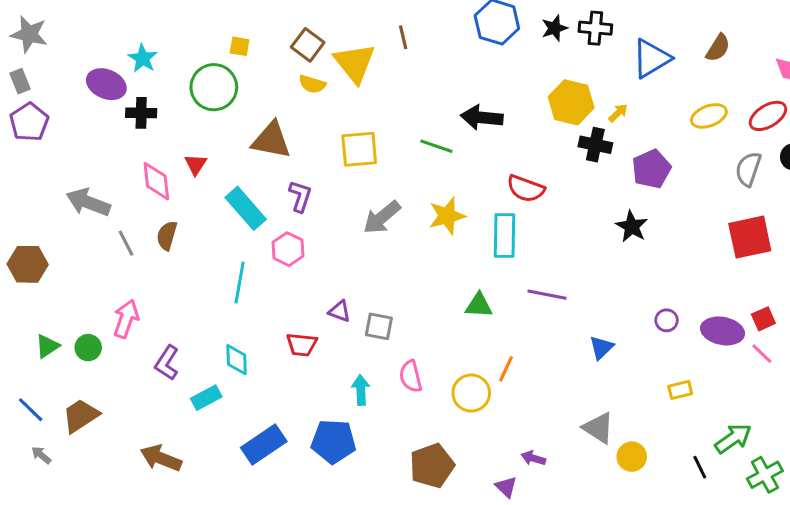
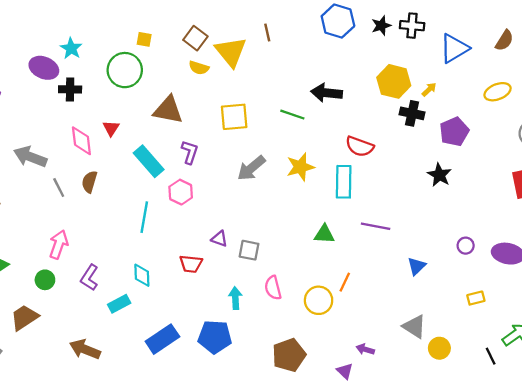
green circle: (88, 348) -> (45, 280), moved

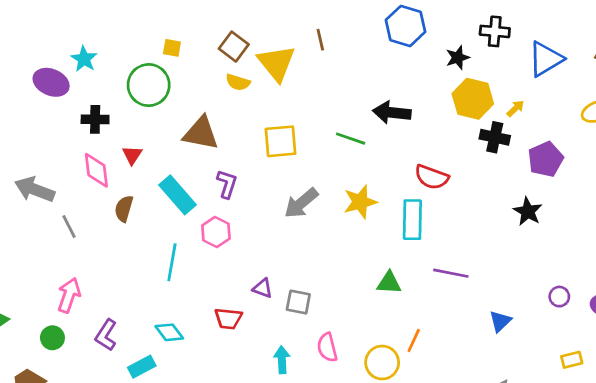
black star: (381, 26) -> (458, 58), moved
black cross: (70, 89) -> (95, 119), moved
brown semicircle: (89, 182) -> (124, 209), moved
cyan diamond: (142, 275) -> (169, 332), turned -35

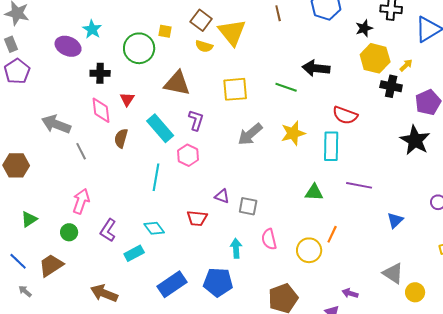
brown line: (320, 40) -> (278, 13), moved
yellow square: (172, 48) -> (165, 31), moved
black star: (528, 211) -> (415, 140), size x1.4

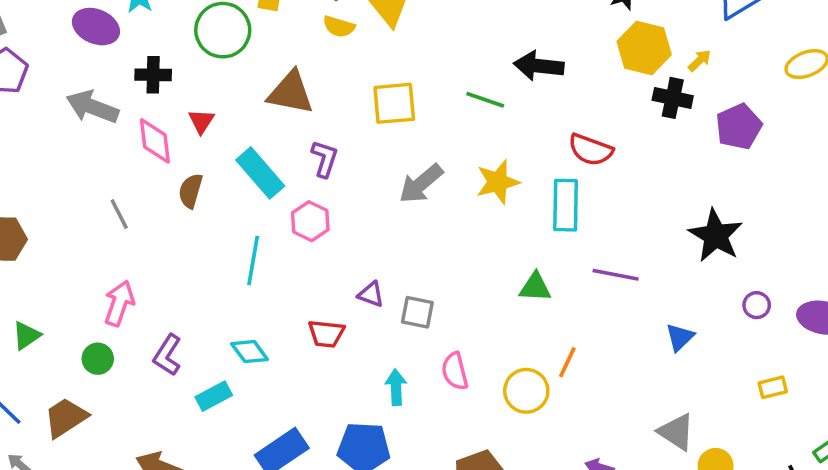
gray arrow: (56, 124) -> (92, 107), moved
black star: (415, 140) -> (716, 235), moved

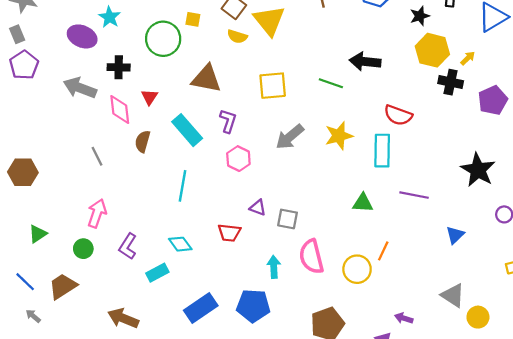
pink hexagon: (310, 221) -> (238, 159), moved
pink semicircle: (455, 371) -> (311, 257), size x1.4

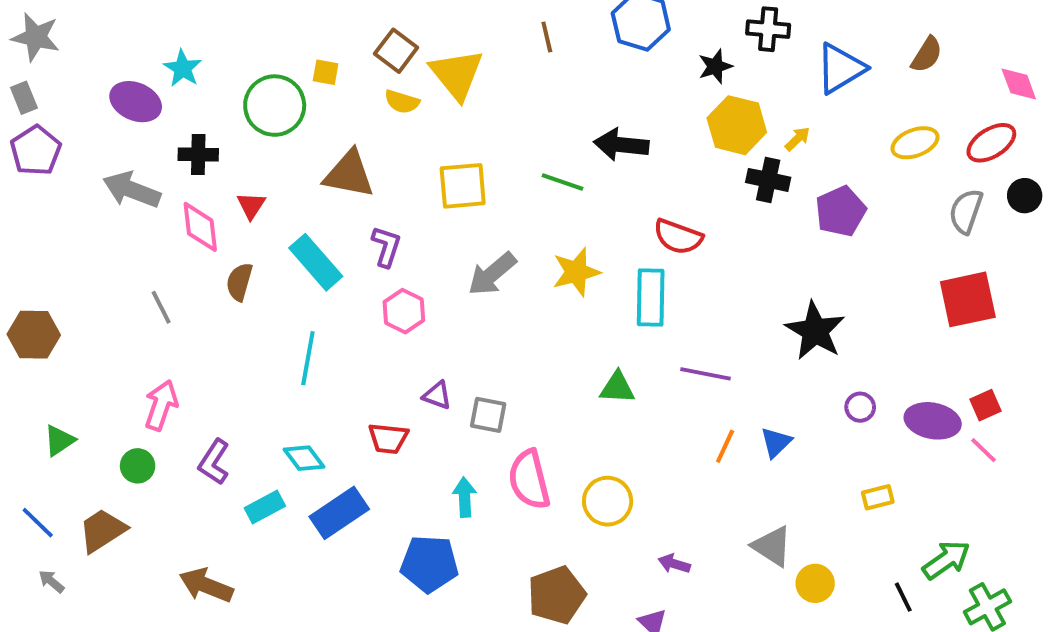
orange line: (383, 251) -> (725, 446), moved
blue rectangle: (201, 308) -> (339, 513), moved
purple arrow: (404, 318) -> (674, 564), moved

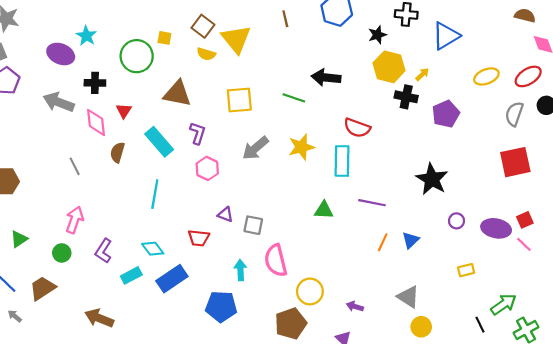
brown semicircle: (927, 55) -> (525, 15), moved, turned -108
yellow circle: (608, 501) -> (310, 291), moved
yellow circle: (815, 583) -> (421, 327), moved

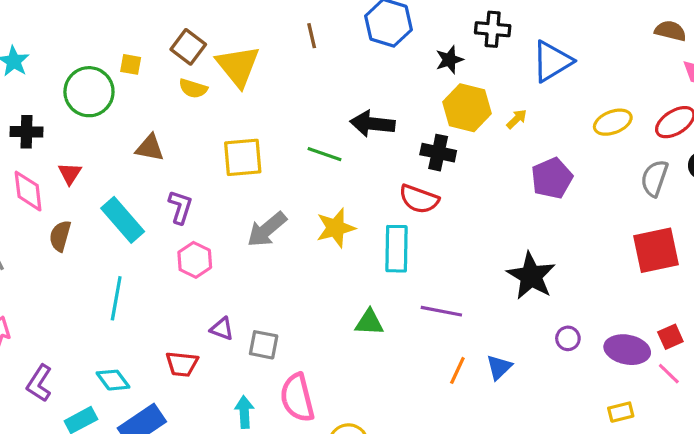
brown triangle: (177, 94) -> (150, 148), size x0.7
black cross: (406, 97) -> (438, 153), moved
yellow rectangle: (466, 270) -> (621, 412), moved

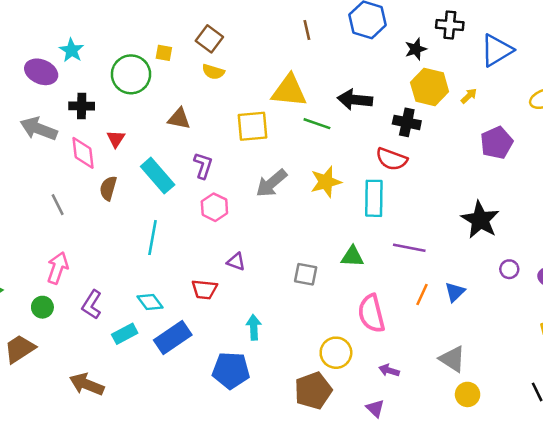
yellow triangle: (238, 66) -> (289, 91), moved, turned -45
gray square: (264, 345) -> (306, 274), moved
pink semicircle: (297, 398) -> (371, 313), moved

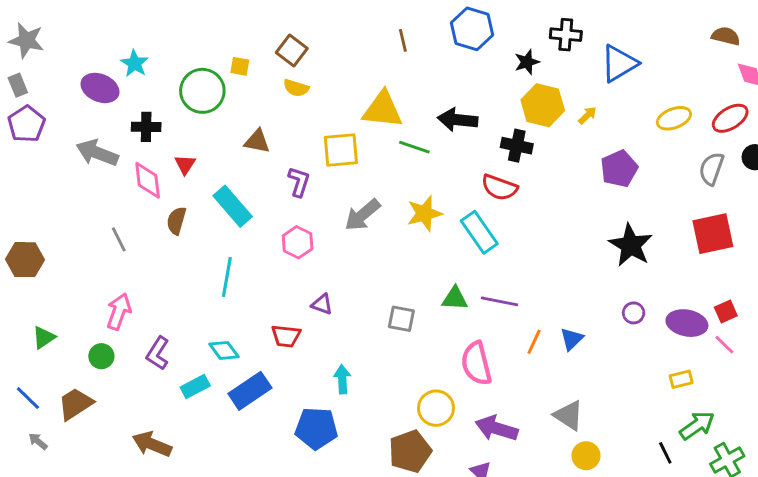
purple L-shape: (203, 165) -> (299, 182), moved
cyan rectangle: (374, 198) -> (479, 232), turned -36
black star: (480, 220) -> (631, 245), moved
purple line: (409, 248) -> (499, 301), moved
purple arrow: (389, 370) -> (497, 428), size x1.8

